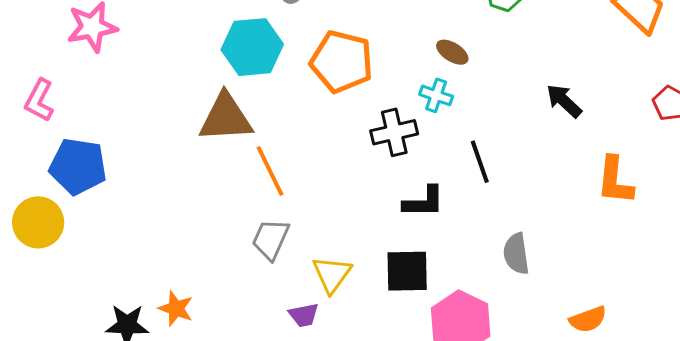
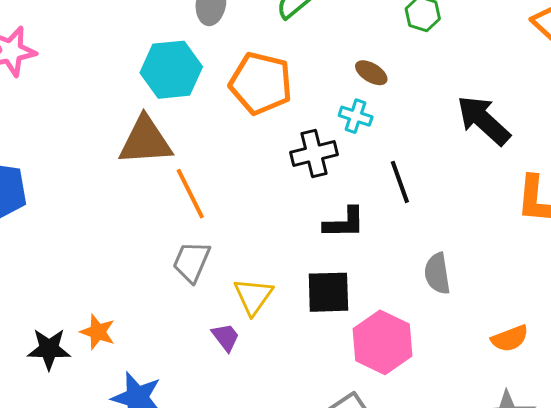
black arrow: (564, 101) -> (483, 120), size x1.5
purple trapezoid: (304, 315) -> (226, 337), turned -116

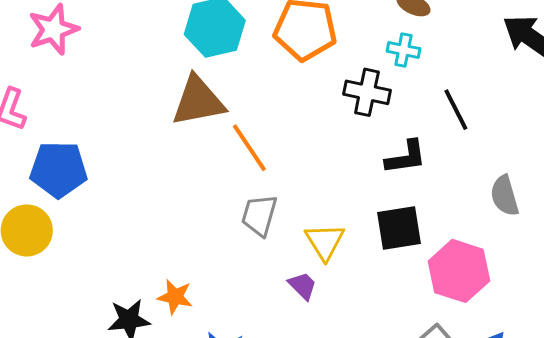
black cross: (314, 153) -> (367, 92), turned 33

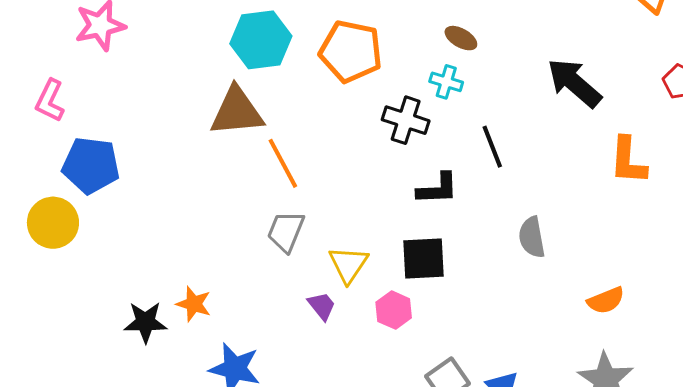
pink hexagon: (459, 271) -> (394, 310), moved, size x0.6

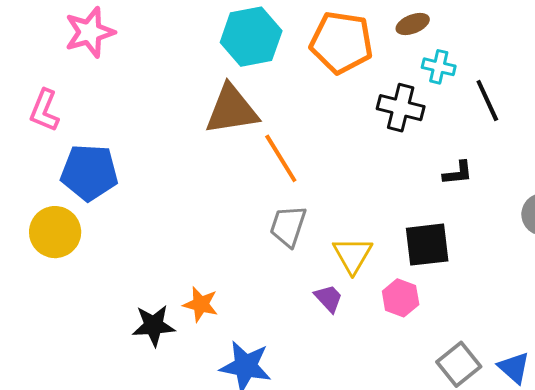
brown ellipse: (461, 38) -> (413, 24), moved, turned -48
black line: (492, 147) -> (487, 101), moved
black L-shape: (438, 189) -> (458, 173), moved, size x0.7

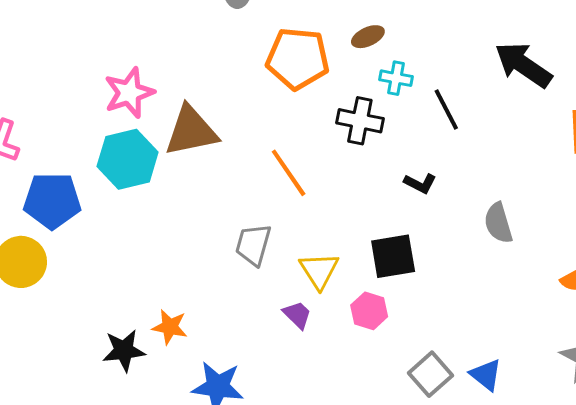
pink star: (90, 32) -> (129, 93), moved
cyan hexagon: (251, 37) -> (128, 159), moved
orange line: (281, 158) -> (289, 173), moved
black L-shape: (458, 173) -> (420, 183), turned 36

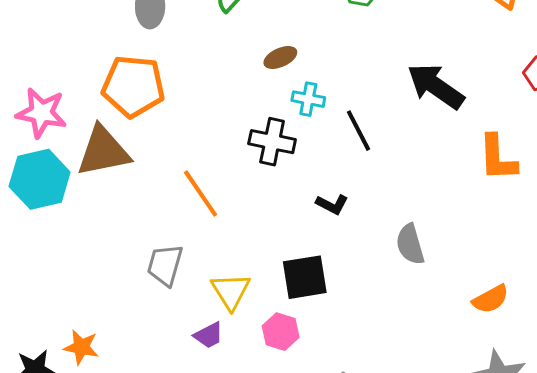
orange pentagon: (298, 58) -> (133, 86), moved
pink star: (129, 93) -> (41, 113), turned 30
purple trapezoid: (297, 315) -> (209, 335), turned 108

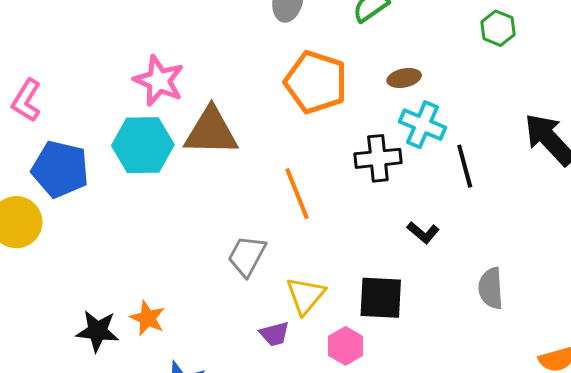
orange pentagon: (133, 86) -> (316, 82), moved
cyan cross: (308, 99) -> (422, 125), size x1.4
black cross: (272, 142) -> (378, 158), turned -30

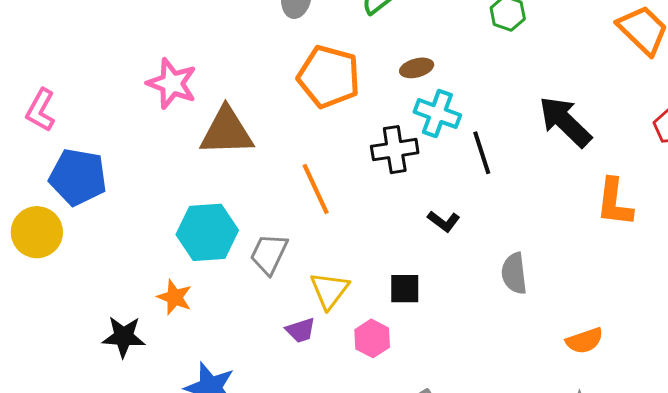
cyan hexagon: (143, 145) -> (207, 232), moved
black square: (381, 298) -> (405, 289), size x0.7
orange star: (147, 318) -> (175, 297), moved

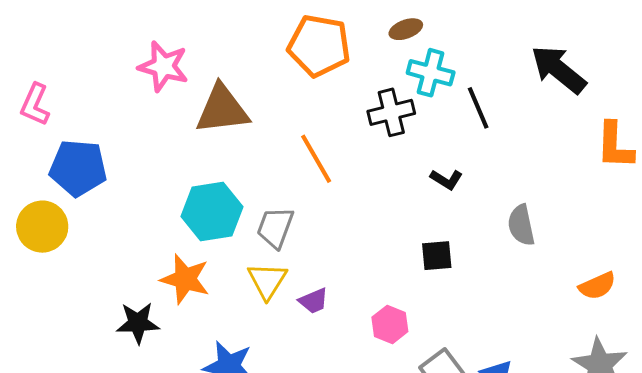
black square: (405, 289) -> (437, 256), moved
yellow triangle: (329, 290) -> (267, 281), moved
orange star: (175, 297) -> (185, 279), size x1.4
pink hexagon: (372, 338) -> (390, 324), moved

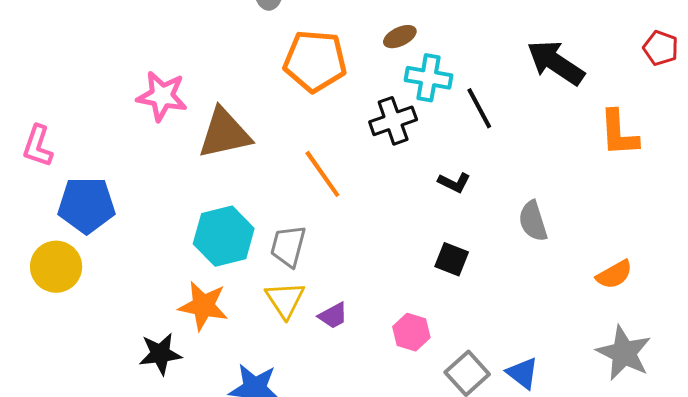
black square: (437, 256) -> (452, 259), turned 32

